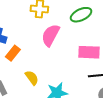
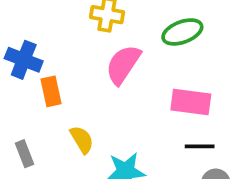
orange rectangle: (13, 53) -> (51, 91), turned -56

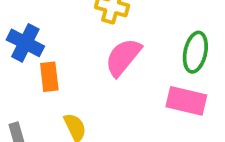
green ellipse: (182, 32) -> (195, 52), moved, turned -63

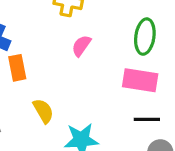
pink semicircle: (123, 57) -> (81, 46), size x0.6

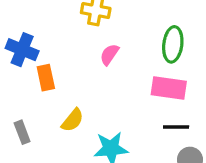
yellow semicircle: (43, 111) -> (73, 120), turned 70

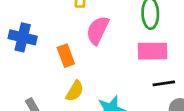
pink semicircle: (109, 54) -> (98, 30), size x1.5
orange rectangle: (46, 78) -> (66, 56), moved

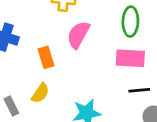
yellow semicircle: (75, 91) -> (40, 93), moved

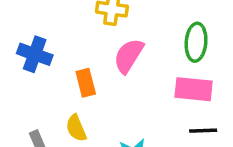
yellow semicircle: (40, 93) -> (76, 128), turned 120

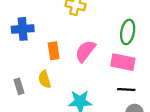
blue cross: (35, 54) -> (23, 29), turned -30
pink semicircle: (129, 56) -> (85, 51), moved

